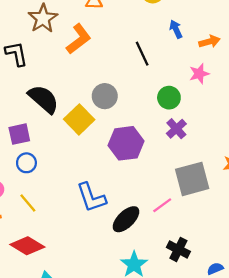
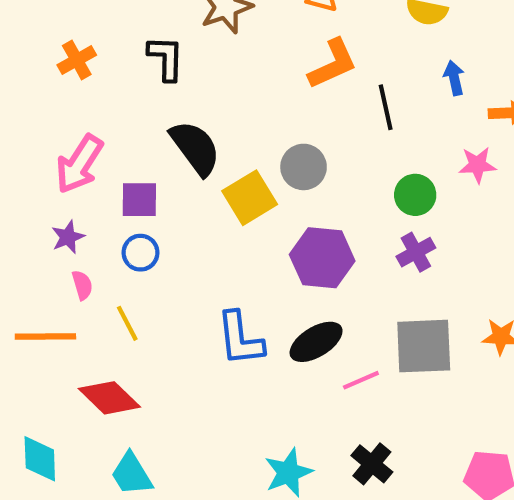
orange L-shape: (79, 39) -> (333, 64), moved
black ellipse: (126, 219) -> (316, 342), moved

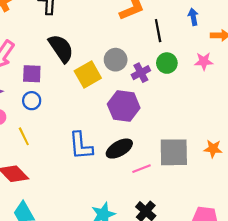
green circle: (415, 195) -> (167, 63), moved
purple cross: (416, 252) -> (141, 73), moved

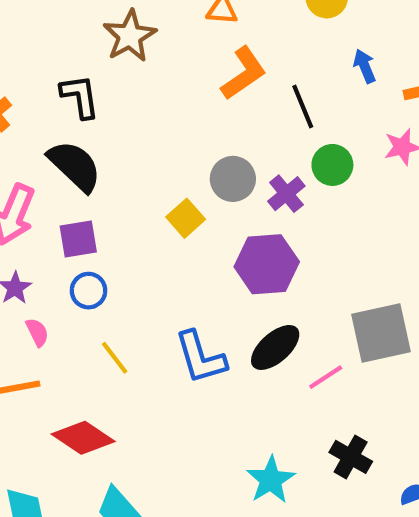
black semicircle: (61, 48) -> (75, 166), moved
yellow square: (88, 74) -> (186, 218), size x0.7
yellow line: (24, 136) -> (115, 358), moved

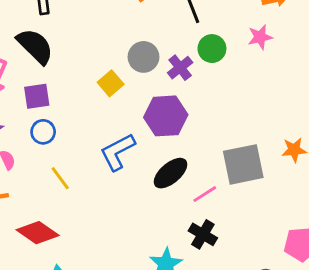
blue L-shape: (201, 357) -> (118, 152), moved, turned 78
black cross: (351, 457) -> (203, 234), moved

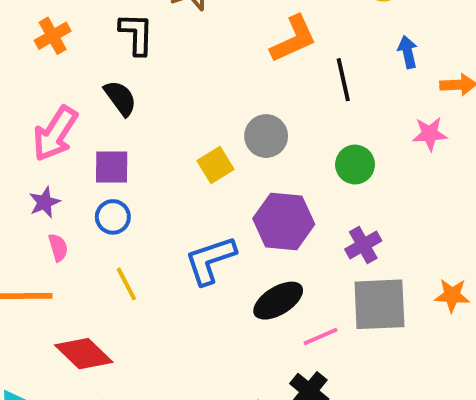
black semicircle: (35, 46) -> (120, 98), size x0.7
green circle: (212, 49) -> (355, 165), moved
purple cross: (180, 68) -> (363, 245), moved

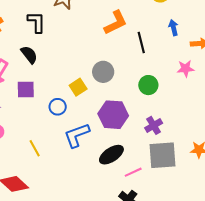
blue circle: (113, 217) -> (58, 107), moved

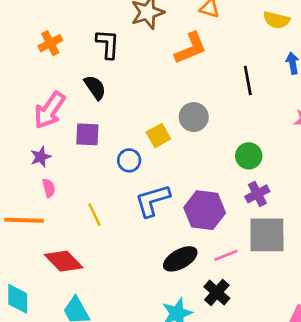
orange L-shape: (116, 23) -> (191, 48), moved
green circle: (148, 85) -> (249, 156), moved
purple hexagon: (113, 115) -> (205, 210), moved
black ellipse: (111, 155) -> (180, 259), moved

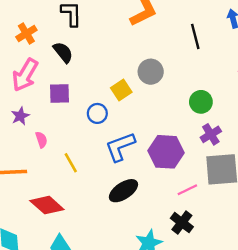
orange cross: (50, 43) -> (26, 34), moved
pink semicircle: (49, 188) -> (41, 140), moved
black ellipse: (180, 259) -> (123, 191), moved

